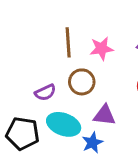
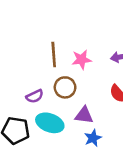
blue star: (92, 143) -> (93, 138), moved

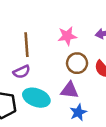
brown line: (54, 54) -> (27, 45), moved
brown circle: (65, 87) -> (77, 63), moved

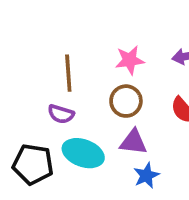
brown circle: (77, 63) -> (126, 101), moved
purple semicircle: (22, 72) -> (61, 114), turned 42

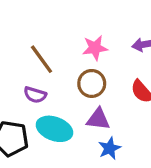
brown line: (68, 73) -> (42, 59), turned -32

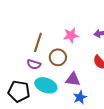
brown line: (42, 59) -> (38, 42), turned 54
brown circle: (92, 83) -> (58, 57), moved

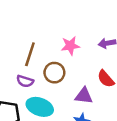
purple triangle: (73, 79) -> (84, 96), moved

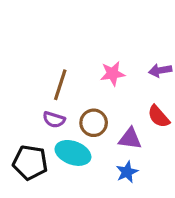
brown circle: (54, 73) -> (94, 123), moved

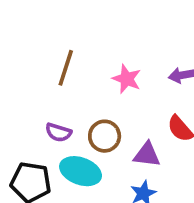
pink star: (113, 74) -> (127, 79), turned 30
brown line: (60, 85) -> (66, 68), moved

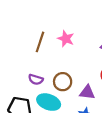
pink star: (127, 79) -> (66, 39), moved

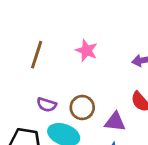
brown line: (40, 42) -> (37, 55), moved

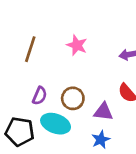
purple semicircle: (47, 105) -> (40, 96), turned -84

